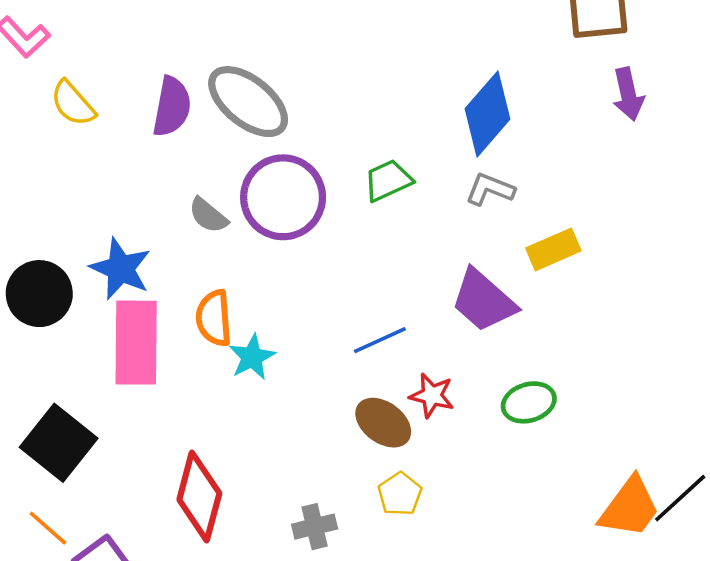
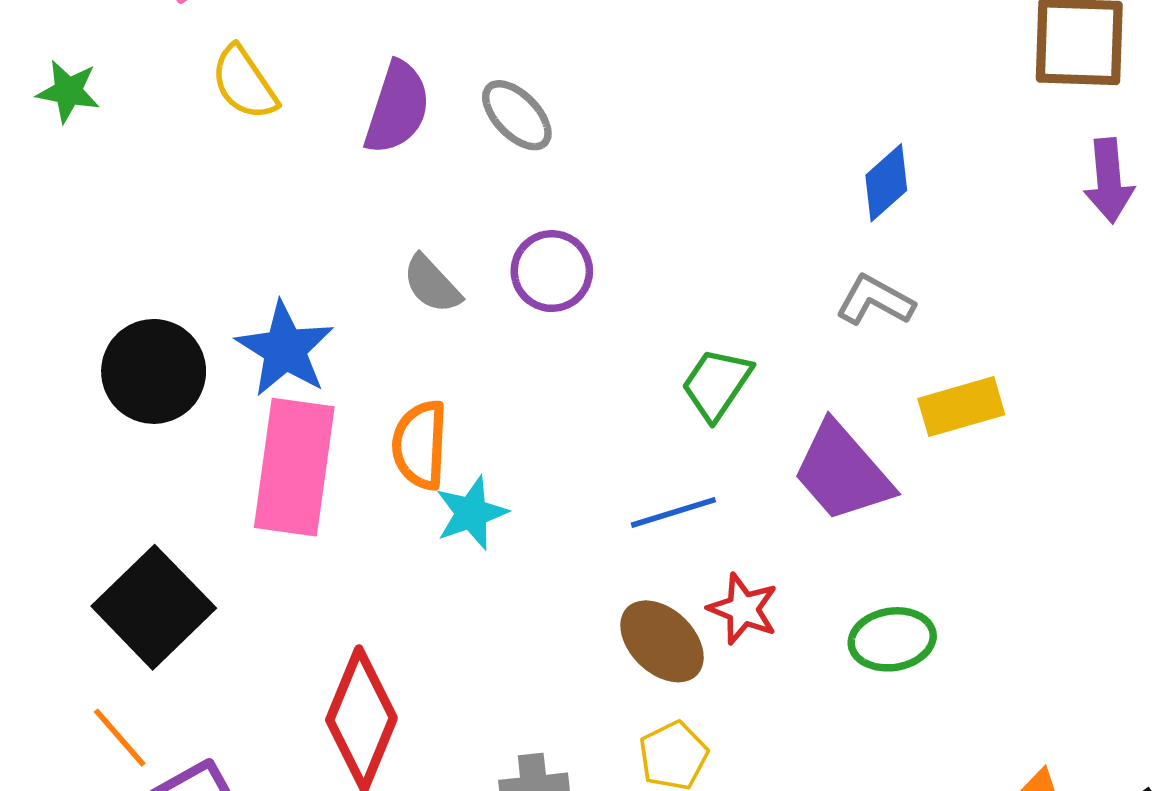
gray ellipse: (248, 102) -> (517, 115), size x0.6
blue diamond: (487, 114) -> (886, 183), size x0.6
green trapezoid: (388, 181) -> (717, 384), moved, turned -39
purple circle: (283, 197) -> (552, 271), size x0.6

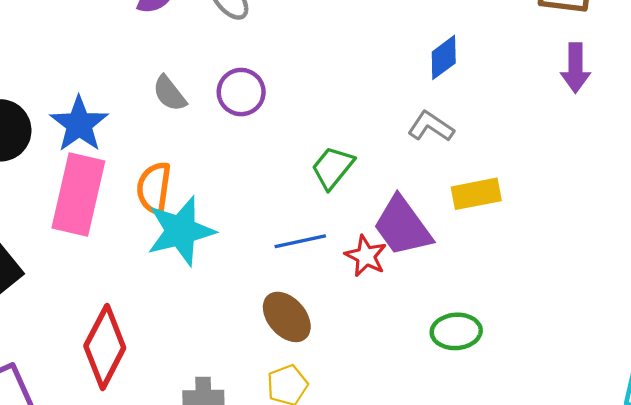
cyan star: (471, 513) -> (181, 231), size x1.6
red star: (743, 609) -> (366, 256), moved
green ellipse: (892, 639) -> (456, 331), moved

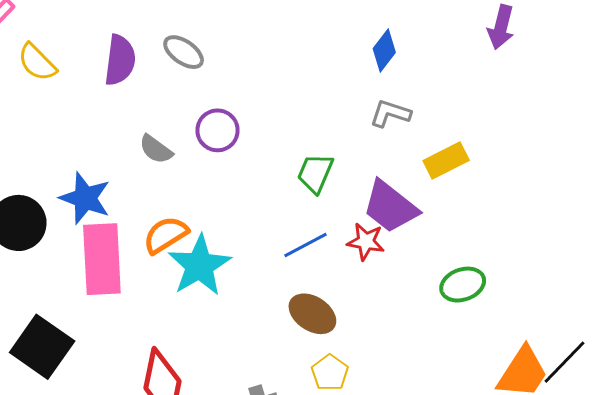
purple arrow: (575, 68) -> (501, 27), turned 30
orange semicircle: (154, 188) -> (166, 235), turned 66

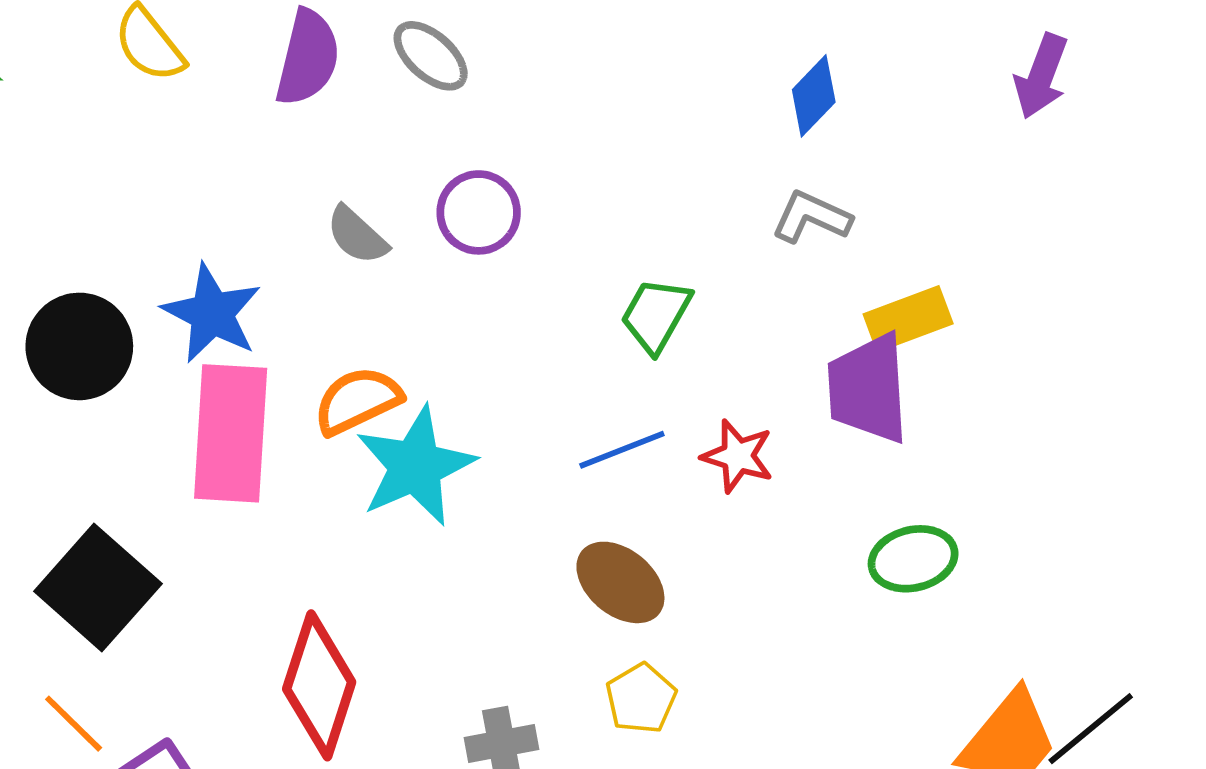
purple trapezoid: (390, 207) -> (868, 389), moved, turned 42

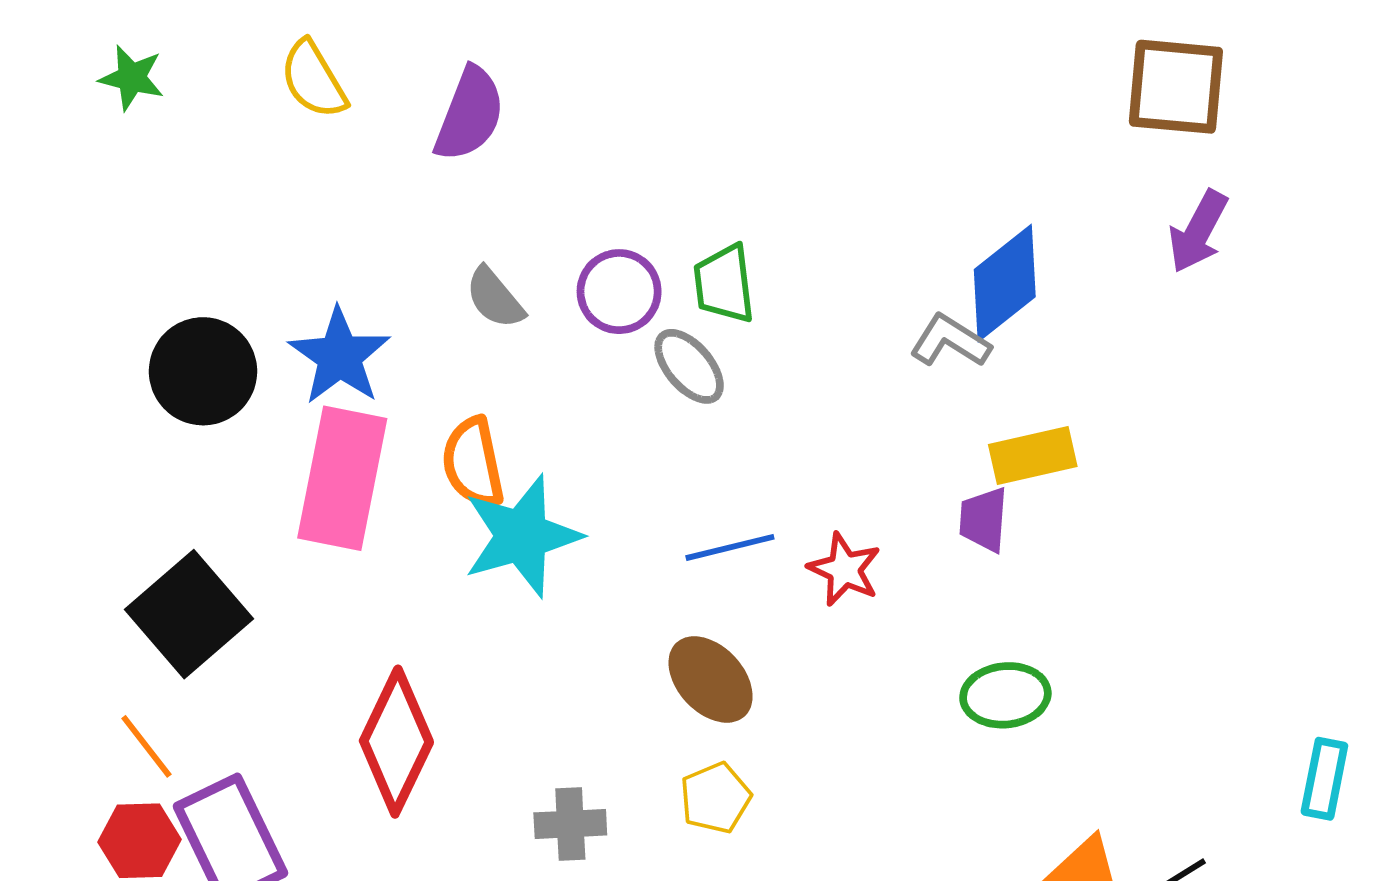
gray ellipse: (431, 56) -> (689, 366), moved
blue diamond: (814, 96) -> (1005, 283), moved, size x1.5
green trapezoid: (656, 315) -> (724, 284), moved, turned -44
purple trapezoid: (868, 389) -> (984, 520), size x0.6
orange semicircle: (358, 401) -> (473, 463), turned -84

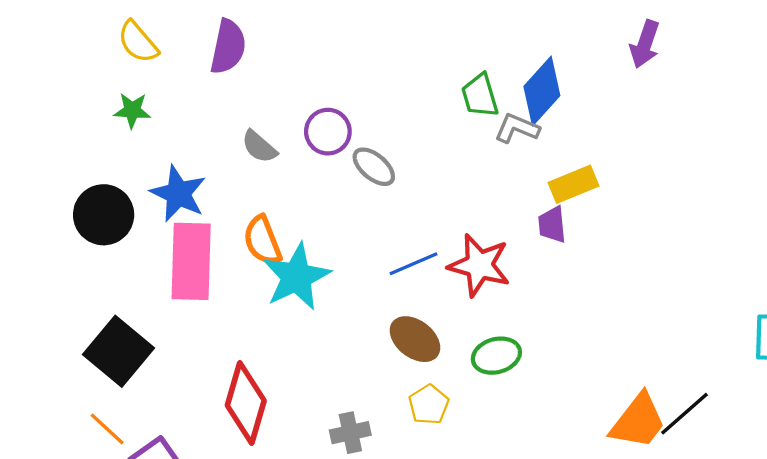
green star: (132, 78) -> (132, 110), moved
green trapezoid: (724, 284) -> (480, 96), moved
red star: (844, 569) -> (479, 265), size x1.5
green ellipse: (1005, 695) -> (496, 356), moved

